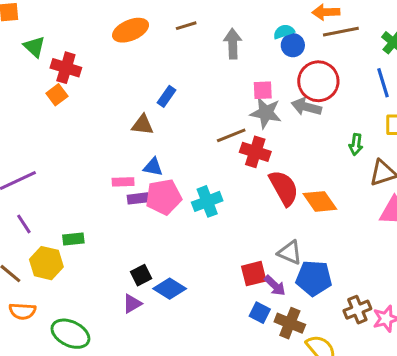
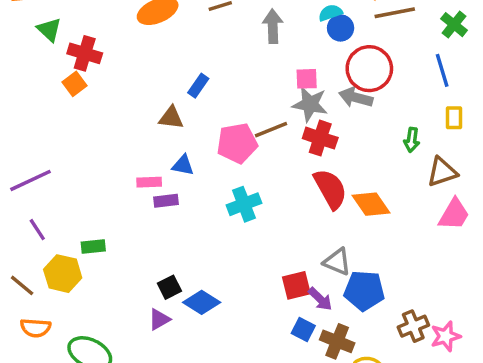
red cross: (255, 152) -> (320, 138), moved
pink pentagon: (164, 197) -> (237, 143), moved

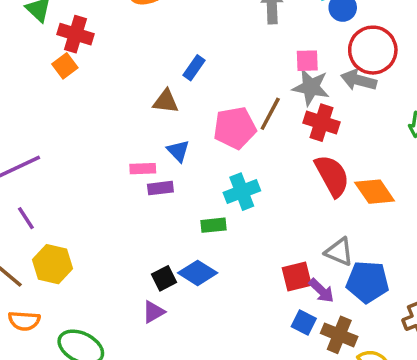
brown line: (271, 130) -> (270, 114), turned -40
blue triangle: (183, 165) -> (178, 151), turned 35
green rectangle: (93, 247) -> (214, 225), moved
blue diamond: (202, 302) -> (198, 273), moved

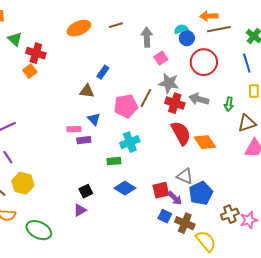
pink square: (307, 61) -> (161, 58), moved, turned -32
gray arrow: (359, 80) -> (199, 99), moved
blue diamond: (198, 273) -> (125, 188), moved
blue pentagon: (367, 282) -> (201, 193), turned -30

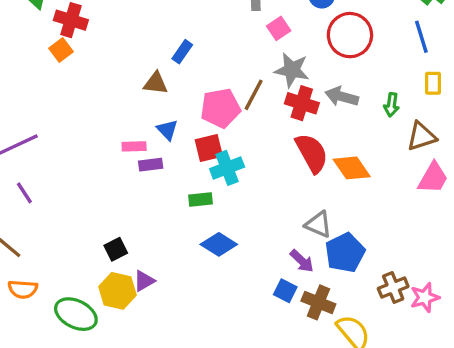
yellow hexagon: (23, 183) -> (117, 291), moved
red square: (161, 190) -> (209, 148), moved
black square: (86, 191) -> (116, 249), moved

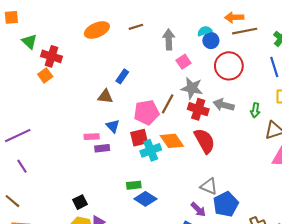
orange diamond: (352, 168) -> (172, 141), moved
green rectangle: (200, 199) -> (134, 185), moved

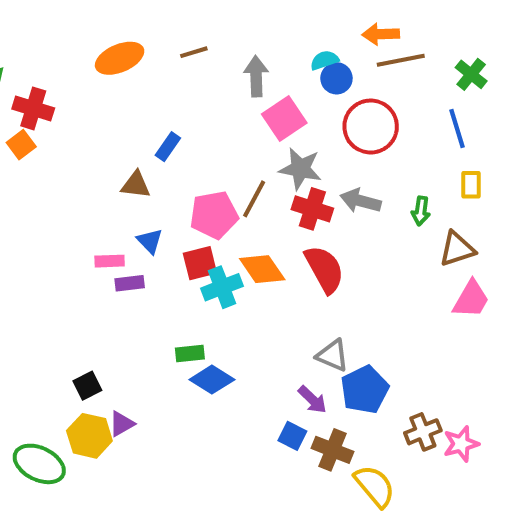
pink square: (183, 62) -> (284, 118), size x1.5

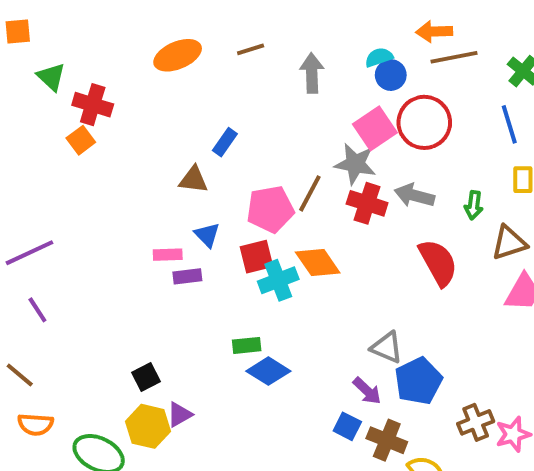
pink square: (284, 118) -> (375, 128), moved
red semicircle: (324, 269) -> (438, 263), moved

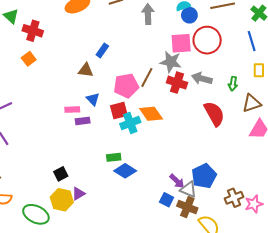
pink square: (375, 128) -> (181, 43), turned 30
orange square: (81, 140) -> (29, 59), moved
gray triangle: (387, 347) -> (188, 189), moved

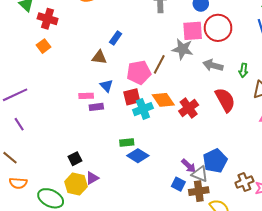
red cross: (177, 83) -> (189, 108), moved, turned 36
brown cross: (187, 207) -> (199, 191), turned -30

